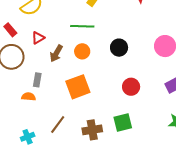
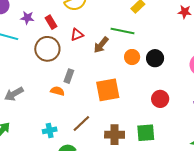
orange circle: (82, 51) -> (132, 57), moved
brown arrow: (56, 53) -> (101, 45), moved

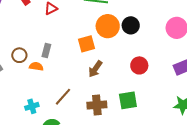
brown arrow: (101, 45) -> (95, 69), moved
brown circle: (47, 49) -> (19, 55), moved, size x0.6
orange circle: (132, 57) -> (108, 26), size x1.5
orange square: (108, 90) -> (87, 44), moved, size x0.7

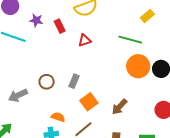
orange square: (87, 44) -> (89, 102), moved, turned -30
orange semicircle: (36, 66) -> (58, 117), moved

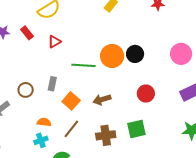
green line: (130, 40) -> (83, 65), moved
brown arrow: (119, 107) -> (102, 99), turned 42

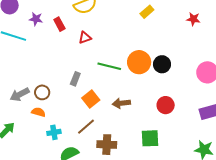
brown circle: (26, 90) -> (42, 92), moved
orange semicircle: (44, 122) -> (38, 112), moved
brown cross: (106, 135) -> (107, 145), moved

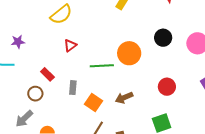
red rectangle: (59, 24) -> (47, 74), moved
black circle: (162, 64) -> (163, 38), moved
brown circle: (42, 92) -> (35, 94), moved

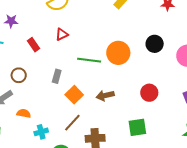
red rectangle: (47, 74) -> (33, 45), moved

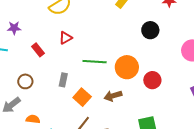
black circle: (155, 44) -> (150, 30), moved
orange circle: (118, 53) -> (127, 67), moved
red circle: (149, 93) -> (152, 80), moved

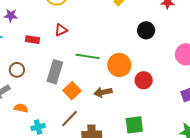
red rectangle: (38, 50) -> (32, 40), turned -48
gray rectangle: (63, 80) -> (55, 72), size x1.6

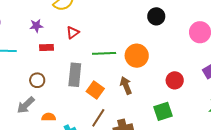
purple star: (11, 15) -> (36, 26), moved
red circle: (144, 80) -> (175, 80), moved
brown arrow: (103, 92) -> (126, 85), turned 90

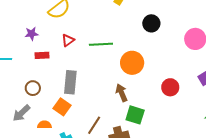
green line: (104, 53) -> (101, 44), moved
orange square: (95, 90) -> (62, 107), moved
green square: (163, 111) -> (135, 115), moved, turned 36

